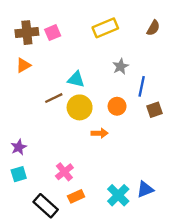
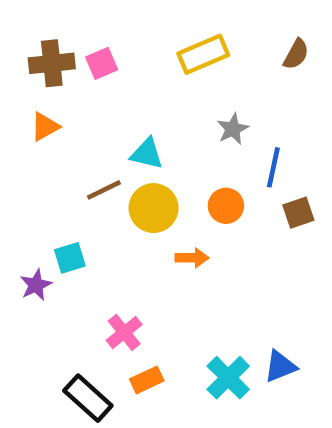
cyan square: (19, 174) -> (70, 258), moved

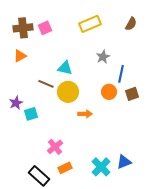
brown line: (104, 190) -> (46, 84), turned 49
orange circle: (226, 206) -> (109, 92), moved
purple star: (36, 285) -> (16, 103), moved

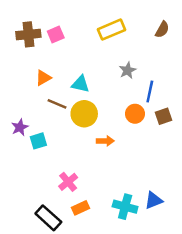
orange triangle: (20, 56) -> (43, 78), moved
cyan cross: (101, 167) -> (125, 207), turned -30

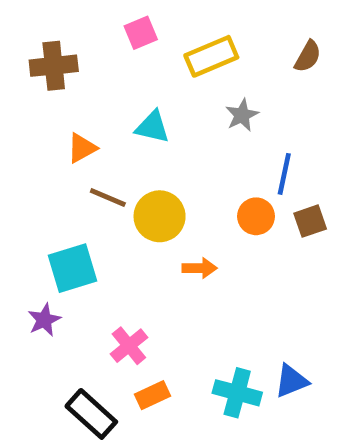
pink square: (56, 34) -> (141, 33), moved
gray star: (128, 70) -> (242, 115), moved
cyan triangle: (80, 84) -> (153, 127), moved
purple star: (20, 127) -> (44, 320), moved
cyan square: (38, 141) -> (73, 268), size x1.5

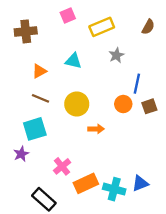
brown line: (108, 197) -> (40, 98), moved
orange rectangle: (153, 395) -> (86, 183), moved, size x1.5

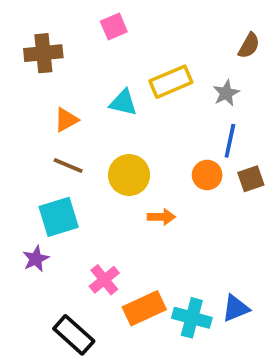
yellow rectangle: (102, 27) -> (171, 82), moved
gray star: (116, 55) -> (226, 93), moved

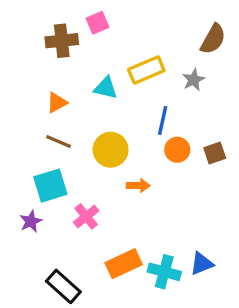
brown semicircle: (249, 46) -> (213, 39), size x1.4
brown cross: (43, 53) -> (62, 41), moved
blue line: (230, 141) -> (163, 120), moved
pink cross: (104, 280) -> (86, 216), moved

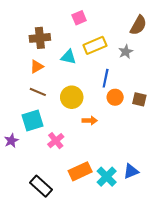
pink square: (98, 23) -> (79, 18), moved
brown cross: (62, 41) -> (40, 38), moved
brown square: (215, 153) -> (139, 99), turned 32
purple star: (31, 221) -> (11, 141), moved
cyan cross: (164, 272) -> (107, 177), turned 30

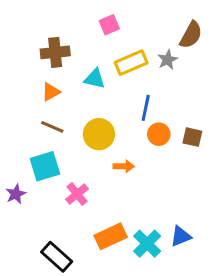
gray star: (126, 52) -> (168, 60), moved

